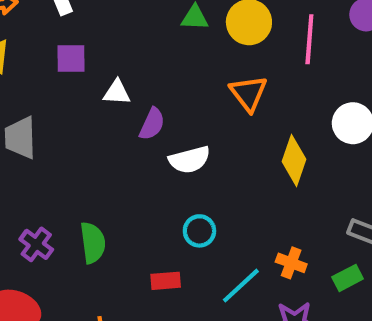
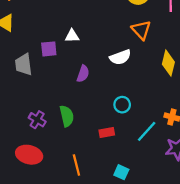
purple square: (71, 59) -> (49, 49), moved
purple semicircle: (152, 124) -> (83, 74), moved
white semicircle: (189, 160) -> (120, 57), moved

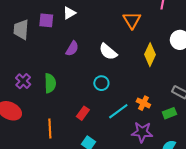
white triangle: (72, 36) -> (69, 13), turned -40
white semicircle: (120, 57) -> (108, 52), moved, turned 48
red rectangle: (107, 132) -> (83, 113), moved, turned -56

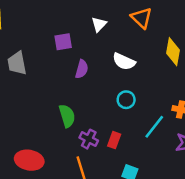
white triangle: (69, 13) -> (99, 24), moved
purple square: (46, 20) -> (63, 42), moved
purple cross: (23, 81) -> (89, 139), moved

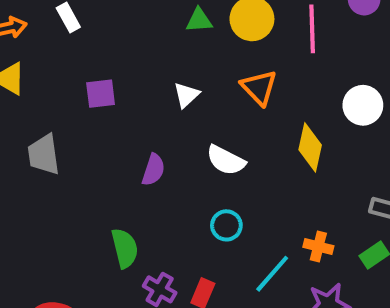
purple square: (63, 42) -> (101, 94), moved

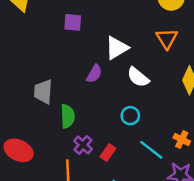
white triangle: (186, 95) -> (117, 48), moved, size x1.5
gray trapezoid: (44, 155) -> (43, 92), moved
cyan line: (272, 274) -> (151, 150), turned 75

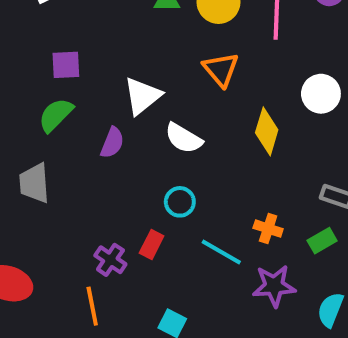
green semicircle: (68, 116) -> (56, 115), moved, turned -125
red rectangle: (108, 153) -> (152, 245), moved

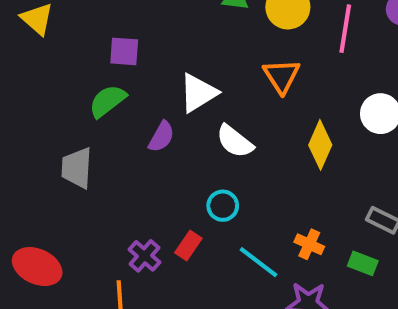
green rectangle: (322, 241) -> (363, 263), turned 44

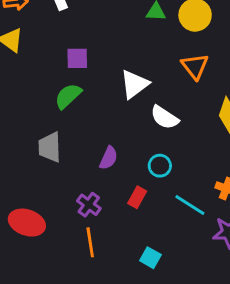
purple semicircle: (161, 137) -> (109, 158), moved
purple cross: (144, 256) -> (89, 205), moved

